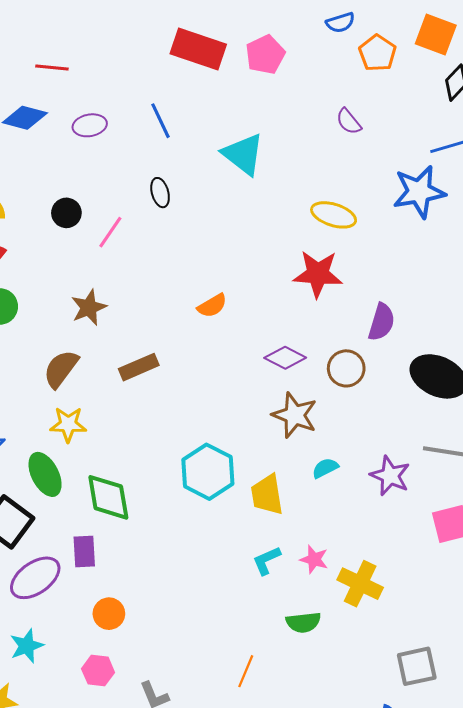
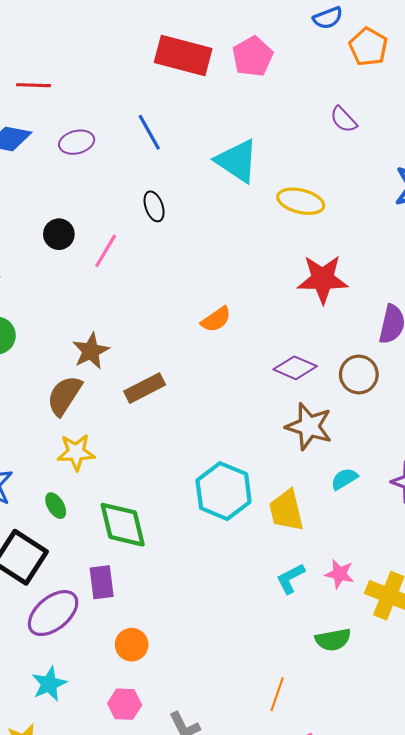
yellow ellipse: (334, 215) -> (301, 201), moved
brown star: (89, 307) -> (91, 351), moved
green ellipse: (45, 474) -> (56, 506), size x0.6

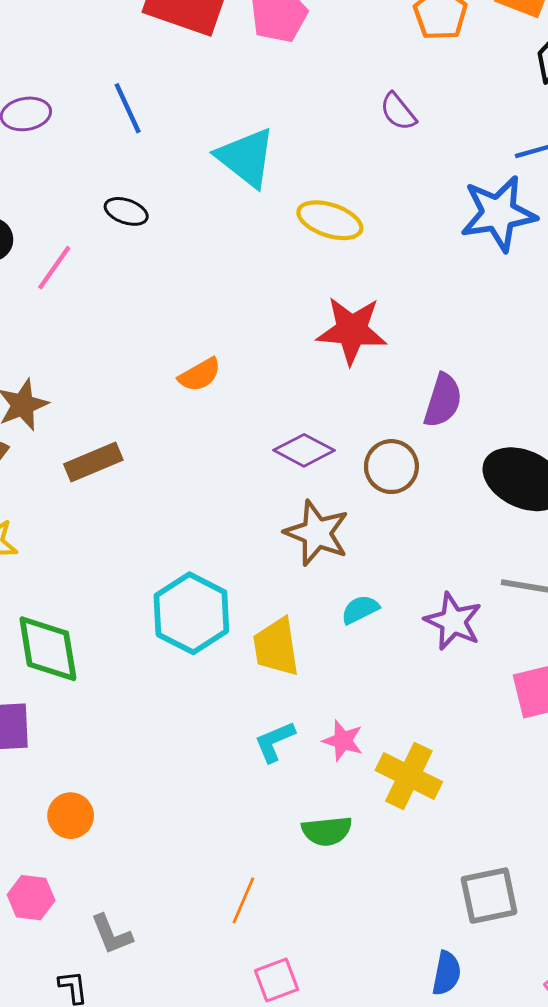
black ellipse: (154, 206) -> (126, 211), turned -56
orange circle: (132, 645) -> (71, 816), moved

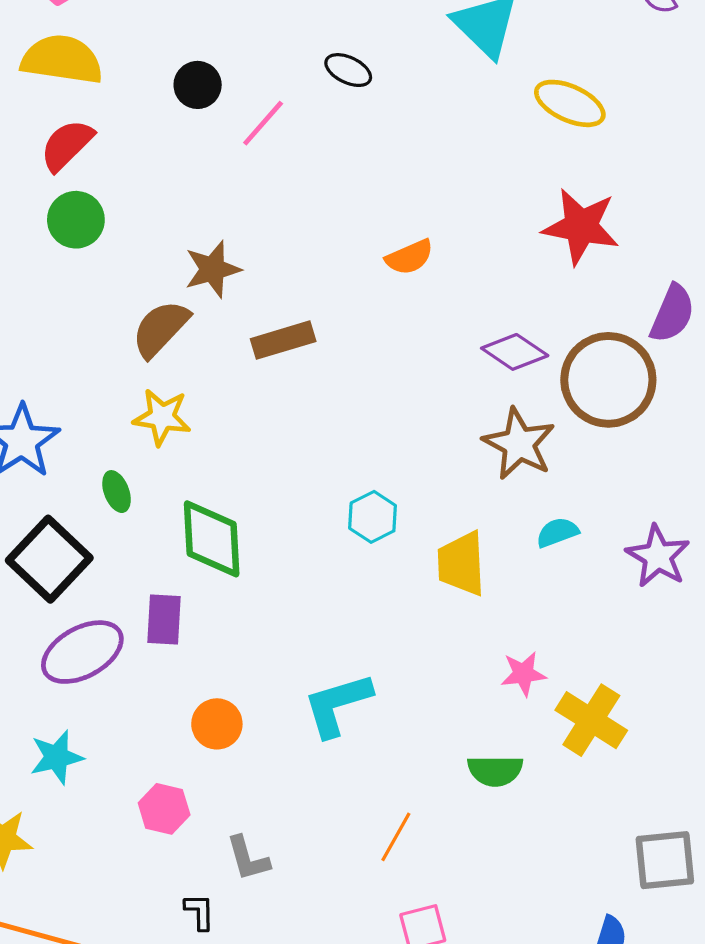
brown circle: (391, 467) -> (608, 380), size x1.6
cyan hexagon: (191, 613) -> (373, 517), size x0.6
pink star: (343, 741) -> (523, 674), turned -30
cyan L-shape: (275, 742) -> (337, 705), moved, size x1.5

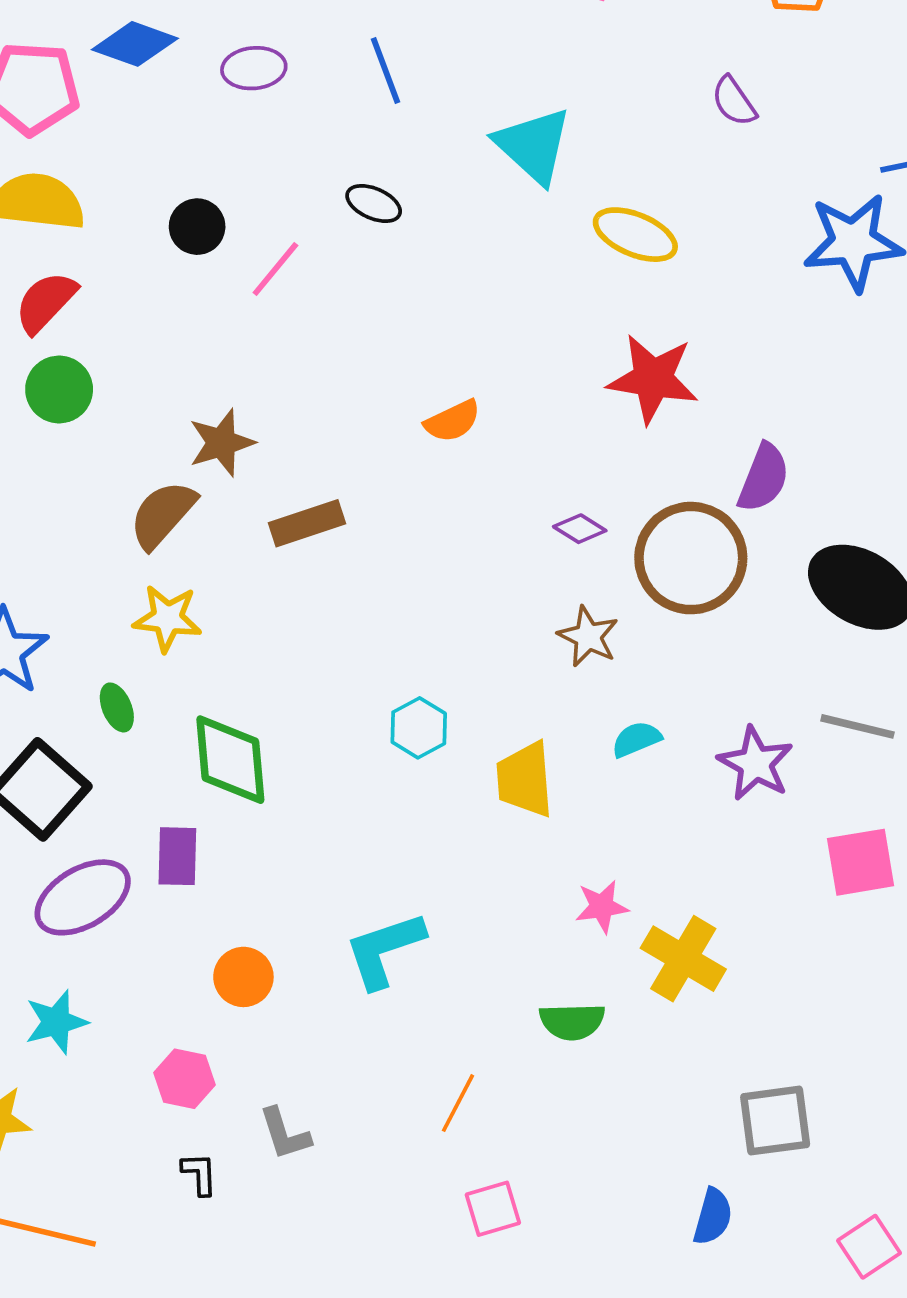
purple diamond: (515, 352) -> (580, 529), size x0.7
brown star: (519, 444) -> (588, 637), size x0.7
black L-shape: (200, 912) -> (199, 1174), moved

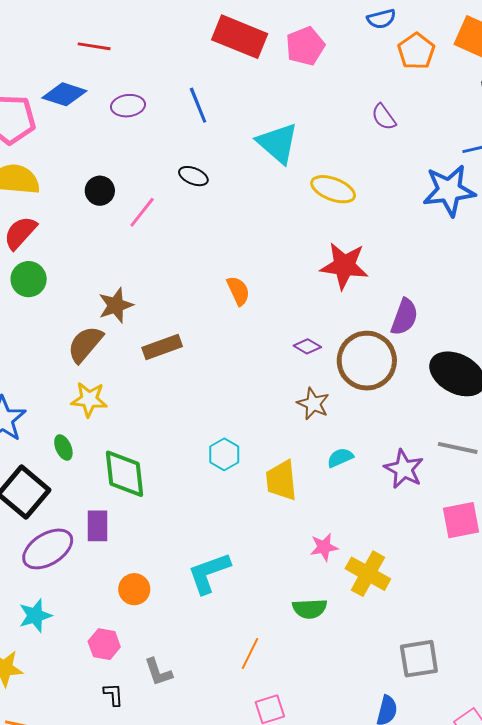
orange semicircle: (453, 421) -> (238, 291), turned -88

